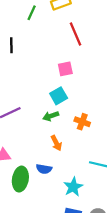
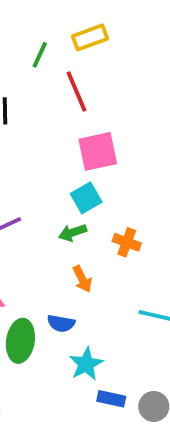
red line: (75, 34) -> (76, 92), moved
pink square: (65, 69) -> (98, 151), size x1.5
cyan star: (73, 187) -> (86, 364), moved

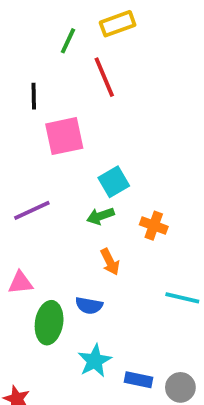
pink square: (98, 151) -> (64, 136), moved
cyan star: (86, 364) -> (95, 361), moved

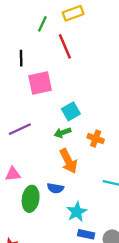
orange arrow: (110, 262) -> (68, 161), size x1.5
cyan star: (95, 361) -> (77, 212), moved

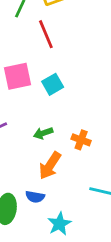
cyan square: (71, 111) -> (53, 84), moved
orange arrow: (68, 161) -> (50, 166), turned 60

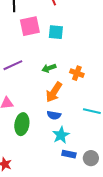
cyan square: (53, 84) -> (56, 32), turned 35
blue semicircle: (35, 197) -> (54, 115), moved

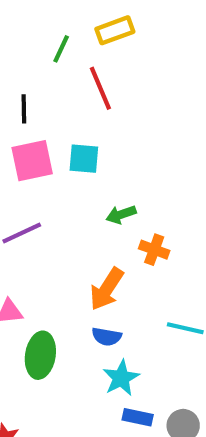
pink square: (30, 26) -> (32, 161), moved
cyan square: (56, 32) -> (84, 159), moved
green arrow: (49, 68) -> (121, 214), moved

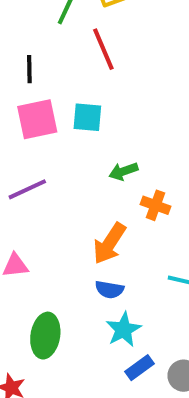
green ellipse: (40, 355) -> (45, 336), moved
blue rectangle: (138, 417) -> (139, 368), turned -48

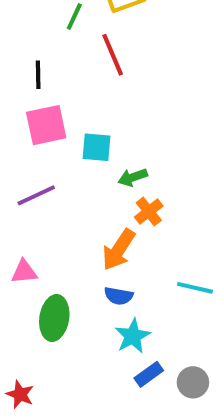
cyan square: (87, 117) -> (96, 147), moved
orange cross: (155, 205) -> (149, 211), moved, turned 32
green ellipse: (45, 336) -> (54, 318), moved

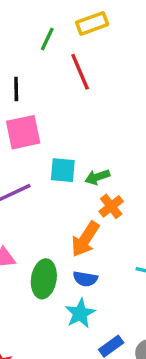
cyan square: (96, 147) -> (63, 170), moved
green ellipse: (54, 318) -> (44, 279), moved
cyan star: (133, 336) -> (80, 313), moved

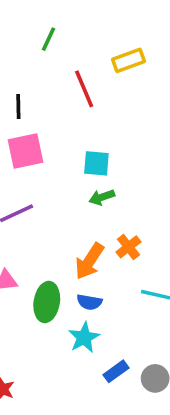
yellow rectangle: (92, 23) -> (128, 60), moved
green line: (47, 39) -> (49, 39), moved
cyan square: (63, 170) -> (96, 163), moved
orange cross: (111, 206) -> (128, 247), moved

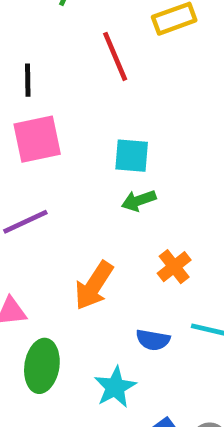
orange arrow: (89, 261) -> (94, 286), moved
green ellipse: (47, 302) -> (42, 366), moved
blue semicircle: (89, 302) -> (153, 340), moved

